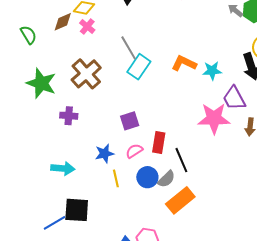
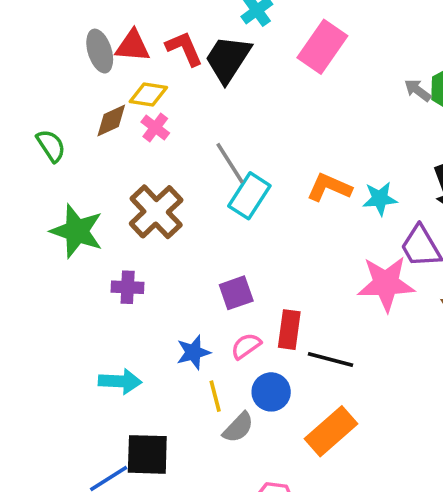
black line: (181, 160) -> (330, 359), turned -50
gray semicircle: (166, 179) -> (238, 427), moved

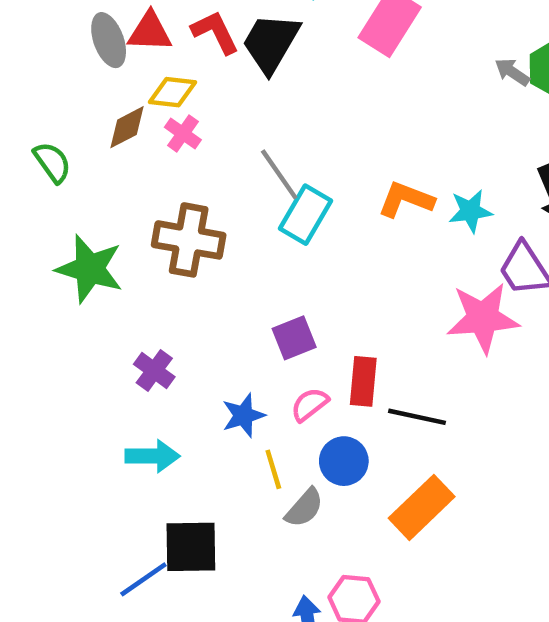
brown cross: (156, 212) -> (189, 240), turned -34
purple cross: (128, 287) -> (154, 370), moved, turned 36

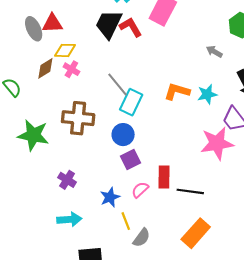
red L-shape: (215, 32) -> (131, 27), moved
gray arrow: (512, 72) -> (214, 51), moved
blue circle: (344, 461) -> (123, 135), moved

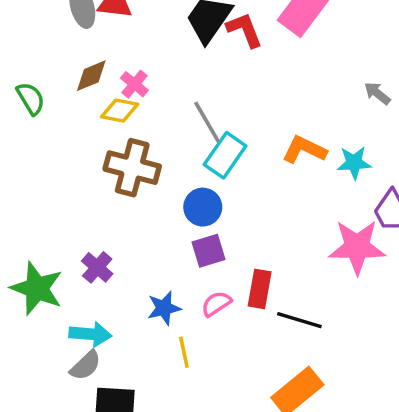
yellow diamond: (65, 50) -> (120, 110), moved
green star: (33, 135) -> (37, 288), moved
gray semicircle: (141, 238) -> (86, 365), moved

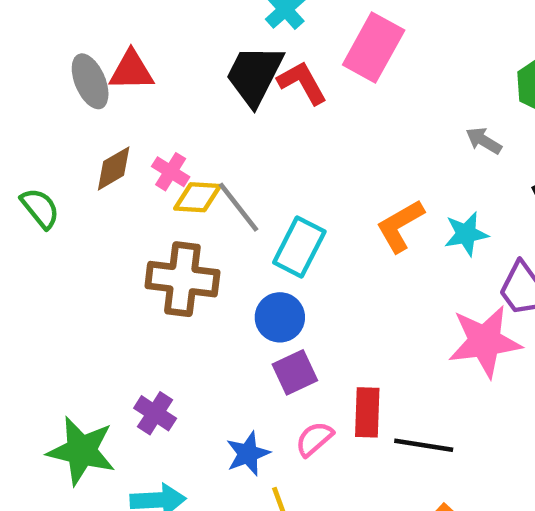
yellow diamond: (120, 110) -> (198, 197), moved
gray line: (207, 122) -> (238, 207), moved
orange L-shape: (304, 150) -> (400, 226), turned -48

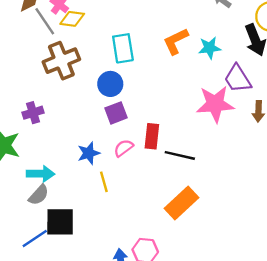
gray line: (238, 207) -> (45, 21), moved
cyan rectangle: (299, 247) -> (123, 48), turned -40
brown cross: (182, 279) -> (61, 61), turned -33
purple cross: (155, 413) -> (33, 113), moved, turned 36

